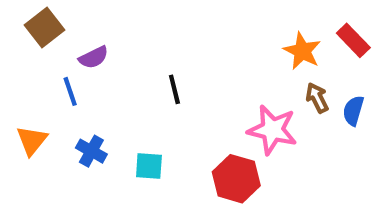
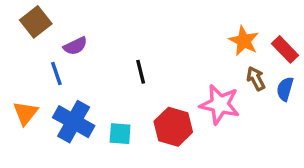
red rectangle: (353, 40) -> (285, 49), moved
blue cross: (91, 151) -> (74, 122), size x1.6
red hexagon: (236, 179) -> (173, 127), moved

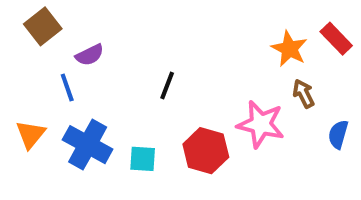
red rectangle: (285, 49) -> (336, 39), moved
black line: (141, 72) -> (167, 85), turned 35
blue semicircle: (285, 89) -> (338, 134), moved

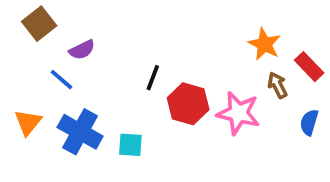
red rectangle: (336, 39) -> (309, 67), moved
blue line: (67, 88) -> (61, 80), turned -30
red hexagon: (206, 151) -> (188, 104), moved

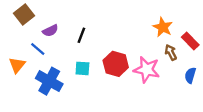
black line: (153, 78) -> (81, 35), moved
orange triangle: (28, 122) -> (17, 65), moved
cyan square: (130, 145) -> (82, 68), moved

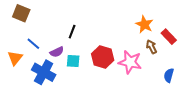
brown square: (24, 15) -> (21, 13), turned -30
purple semicircle: (50, 31) -> (57, 52), moved
blue semicircle: (190, 75) -> (169, 75), moved

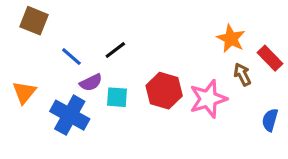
black line: (72, 32) -> (115, 50), turned 32
blue line: (33, 44) -> (71, 57), moved
pink star: (130, 62) -> (208, 99), turned -30

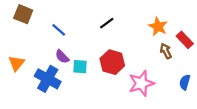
black line: (115, 50) -> (107, 23), moved
blue line: (71, 57) -> (59, 30), moved
purple semicircle: (91, 83) -> (62, 57), turned 72
pink star: (208, 99) -> (141, 83), moved

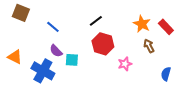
red rectangle: (185, 40) -> (166, 27), moved
red hexagon: (112, 62) -> (103, 44), moved
orange triangle: (16, 63) -> (15, 57), turned -42
pink star: (141, 83) -> (125, 64), moved, size x0.6

